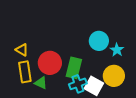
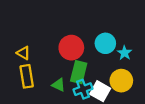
red circle: (50, 63) -> (71, 48), moved
green triangle: (41, 83) -> (59, 85), moved

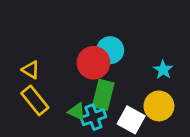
cyan circle: (105, 43) -> (110, 50), moved
yellow rectangle: (27, 76) -> (35, 100), turned -30
cyan cross: (83, 89) -> (93, 117), moved

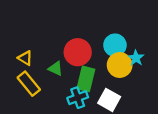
cyan circle: (110, 50) -> (115, 45), moved
yellow circle: (159, 106) -> (120, 65), moved
green triangle: (77, 112) -> (56, 69), moved

